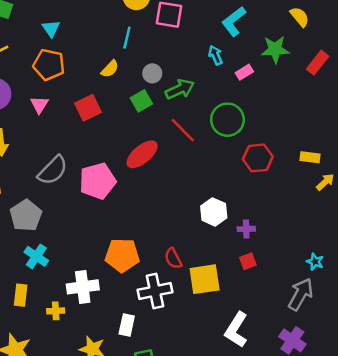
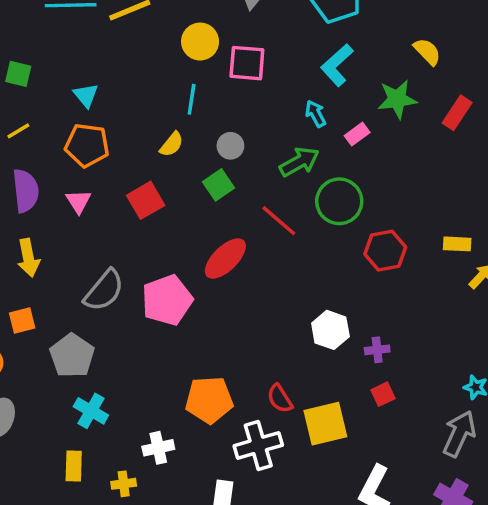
green arrow: (180, 89) -> (299, 162), moved
white cross: (83, 287) -> (158, 448), size x0.7

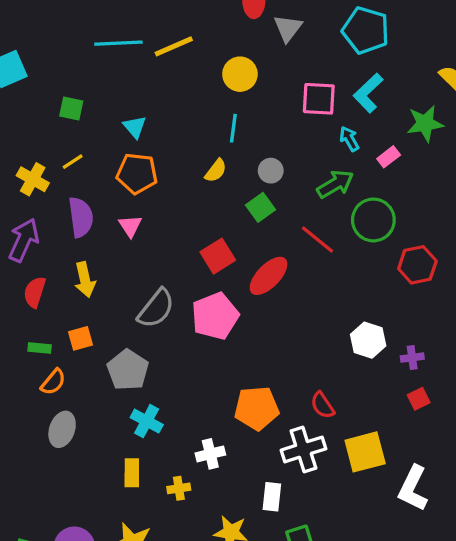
pink square: (247, 63) -> (319, 99), moved
red square: (146, 200) -> (218, 256), moved
yellow square: (325, 424) -> (365, 452), moved

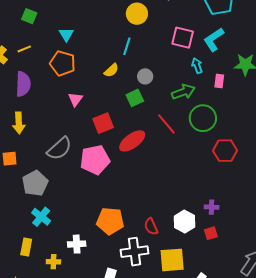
pink rectangle: (389, 157) -> (219, 81), turned -56
pink triangle: (130, 226) -> (75, 99), moved
white hexagon: (368, 340) -> (185, 222), moved

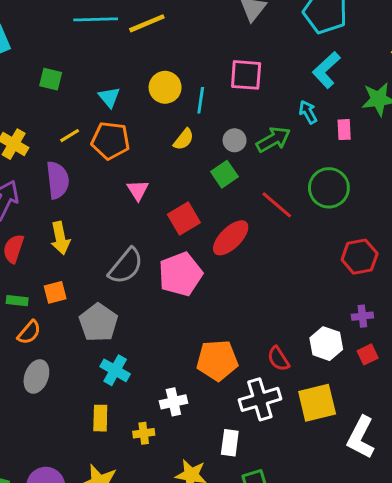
yellow circle: (137, 14) -> (165, 87), moved
pink square: (183, 38) -> (246, 75), moved
yellow line: (24, 49) -> (70, 136), moved
green arrow: (183, 92) -> (273, 139), moved
red hexagon: (225, 151) -> (360, 257), moved

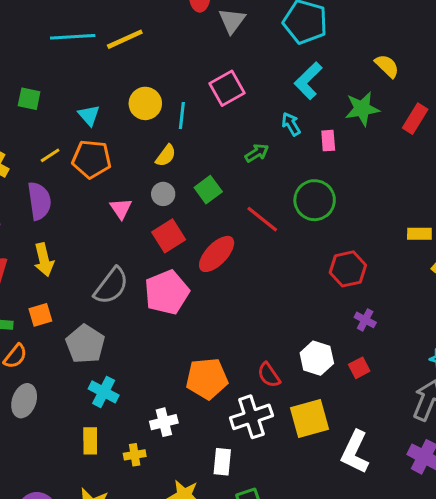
pink square: (246, 75) -> (227, 88), turned -32
green arrow: (273, 139) -> (257, 153), size x0.7
gray circle: (235, 140) -> (163, 194), moved
purple cross: (362, 316) -> (365, 320), moved, turned 36

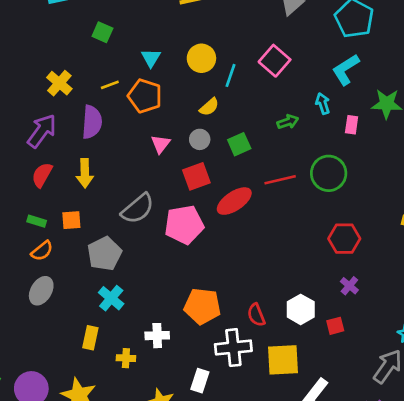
pink square: (227, 88) -> (275, 61), turned -32
red line: (262, 219) -> (280, 180), turned -64

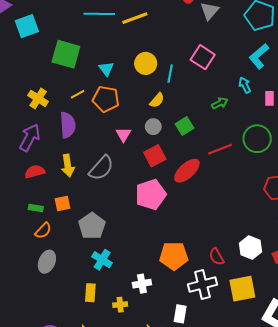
green square: (102, 32) -> (66, 54), size x1.8
red semicircle: (42, 175) -> (35, 172), turned 54
gray semicircle: (138, 209) -> (101, 168), moved

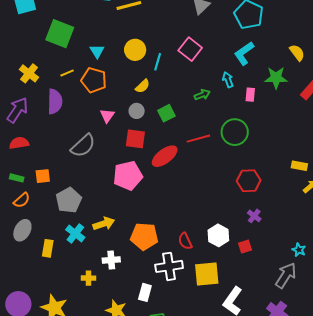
red square: (155, 156) -> (135, 139), turned 30
yellow arrow: (68, 166) -> (104, 224), moved, turned -105
yellow rectangle: (90, 293) -> (48, 248), moved

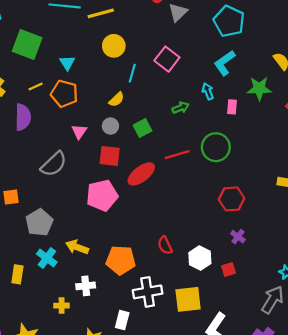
yellow circle: (135, 50) -> (114, 46), moved
yellow arrow: (104, 224) -> (77, 247), turned -140
red semicircle: (185, 241) -> (165, 245), moved

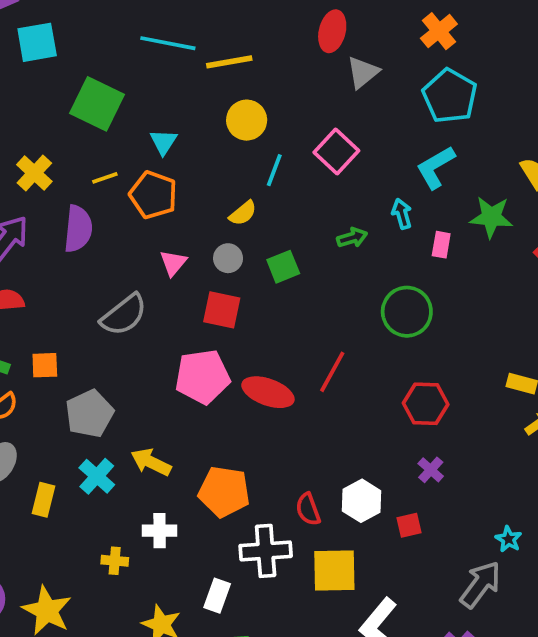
red line: (177, 155) -> (332, 372), moved, turned -50
red ellipse: (141, 174) -> (268, 392), moved, turned 52
red semicircle: (165, 245) -> (308, 509), moved

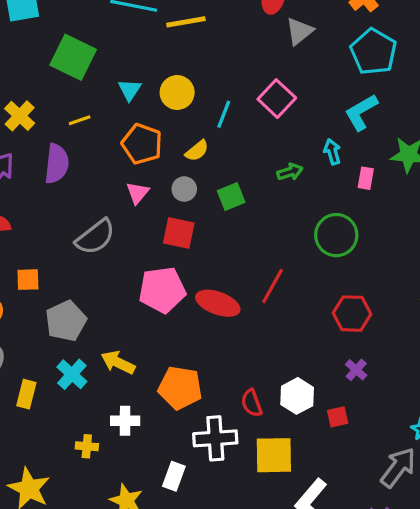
yellow circle: (247, 120) -> (177, 93), moved
orange pentagon: (153, 195) -> (142, 144), moved

